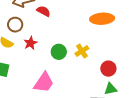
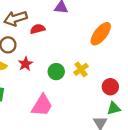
red semicircle: (44, 11) -> (38, 29), turned -40
orange ellipse: (102, 19) -> (101, 34), turned -45

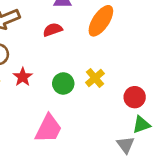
red semicircle: (38, 29) -> (53, 30), moved
orange ellipse: (101, 34) -> (101, 21), moved

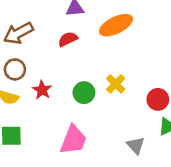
orange ellipse: (101, 21) -> (116, 25), turned 36
gray triangle: (126, 145) -> (136, 145), moved

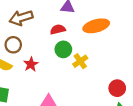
yellow cross: (116, 84) -> (80, 61), moved
green circle: (84, 93) -> (63, 49), moved

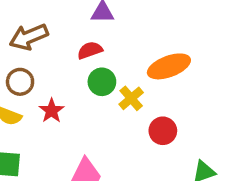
orange ellipse: (96, 26) -> (169, 66), moved
red circle: (117, 88) -> (163, 131), moved

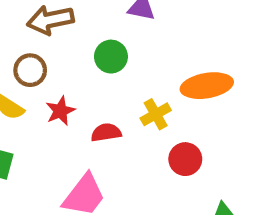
red semicircle: (90, 50) -> (106, 132), moved
green circle: (102, 82) -> (111, 57), moved

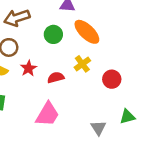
orange ellipse: (207, 86) -> (87, 32), moved, turned 60
red circle: (185, 159) -> (112, 79), moved

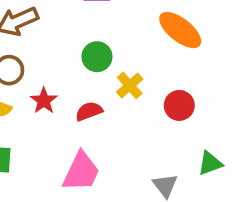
orange ellipse: (87, 32) -> (180, 30), moved
green circle: (53, 34) -> (97, 57), moved

